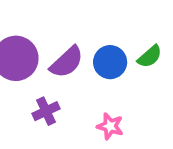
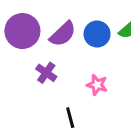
purple cross: (46, 111) -> (46, 73), turned -30

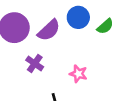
blue circle: (97, 34) -> (78, 17), moved

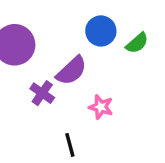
purple semicircle: (49, 30) -> (72, 71), moved

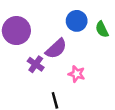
green semicircle: (137, 43) -> (102, 29), turned 105

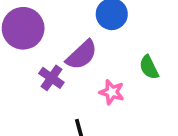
green semicircle: (102, 29) -> (149, 67), moved

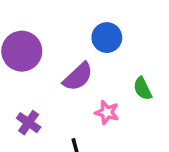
purple cross: (51, 78) -> (29, 123), moved

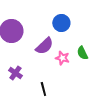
pink star: (107, 112) -> (62, 58), moved

